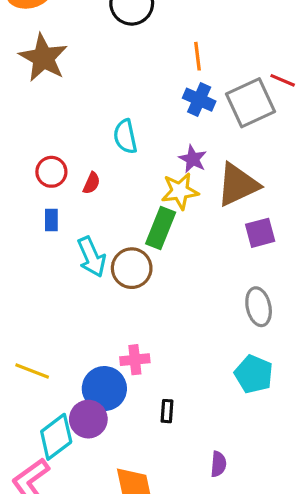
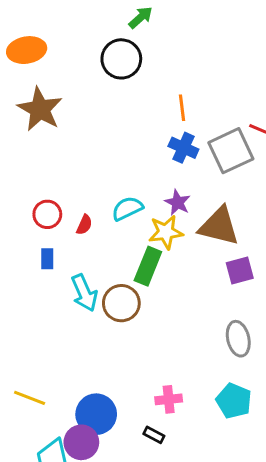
cyan semicircle: (125, 136) -> (127, 208), moved, turned 76
brown triangle: (238, 185) -> (219, 226), turned 39
pink cross: (135, 360) -> (169, 399), moved
black rectangle: (167, 411) -> (154, 435), turned -66

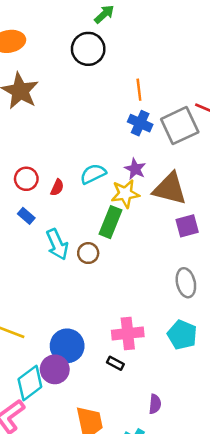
blue rectangle: (47, 259) -> (26, 216), turned -49
brown circle: (121, 303) -> (88, 253), size x0.7
pink cross: (169, 399) -> (128, 333), size x1.4

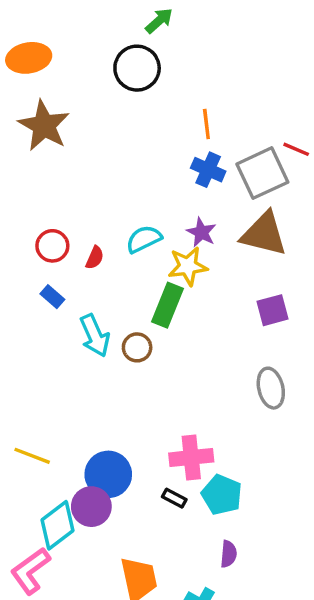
brown triangle: (170, 189) -> (264, 234), moved
cyan pentagon: (182, 335) -> (222, 495), moved

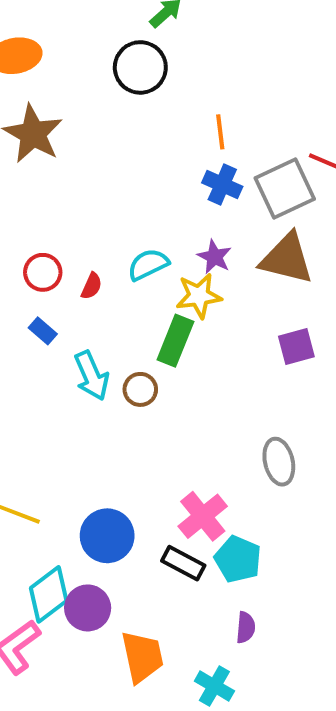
gray ellipse: (271, 388) -> (279, 462), moved
pink cross: (191, 457) -> (203, 516), turned -33
black rectangle: (174, 498) -> (183, 563), size x1.5
purple circle: (91, 507) -> (88, 608), moved

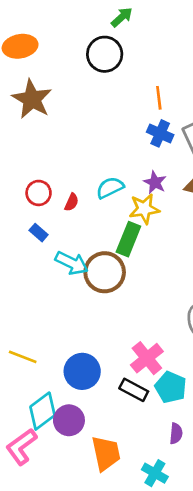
cyan arrow: (92, 376) -> (72, 263), turned -40
brown circle: (140, 389) -> (105, 272), size x1.8

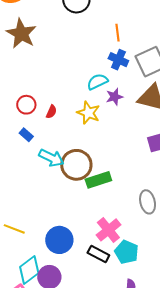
purple star: (155, 182) -> (114, 97), turned 30
cyan semicircle: (110, 188) -> (97, 82), moved
yellow star: (144, 209) -> (88, 113), moved, turned 30
green rectangle: (128, 239) -> (98, 180), moved, turned 50

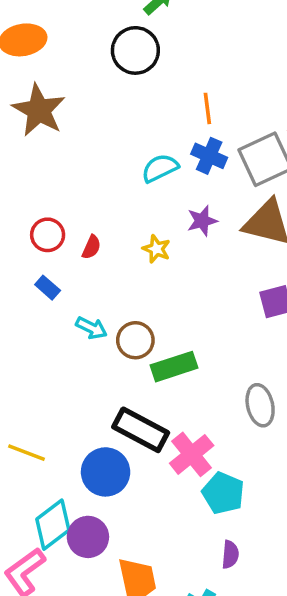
cyan semicircle: (97, 82) -> (160, 168), moved
yellow star: (88, 113) -> (156, 249), size x0.7
cyan arrow: (51, 158) -> (91, 328), size x0.7
brown circle: (76, 165) -> (135, 340), size x0.7
black rectangle: (98, 254) -> (141, 430), moved, size x1.4

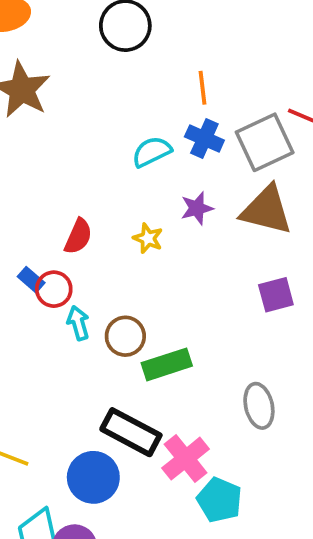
red circle: (48, 235) -> (54, 289), moved
red semicircle: (91, 247) -> (78, 236), size x1.4
cyan arrow: (91, 328) -> (78, 323), turned -132

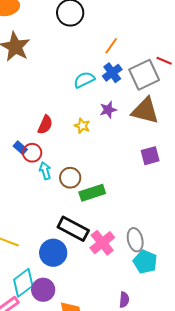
orange line: (203, 88) -> (111, 46), turned 42
blue cross: (204, 139) -> (112, 73), turned 30
gray ellipse: (259, 406) -> (135, 240), moved
cyan pentagon: (219, 500) -> (145, 262), moved

